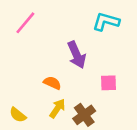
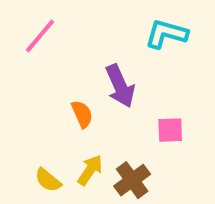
orange semicircle: (52, 83) -> (82, 114), moved, turned 42
yellow semicircle: (18, 115) -> (48, 180), moved

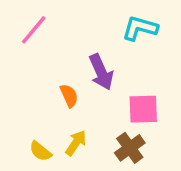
pink square: (170, 130) -> (143, 109), size x1.4
brown cross: (132, 180) -> (130, 148), moved

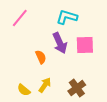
cyan L-shape: (140, 28) -> (67, 17), moved
pink square: (143, 109) -> (85, 45), moved

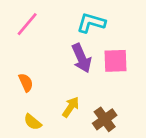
orange semicircle: (41, 57) -> (26, 83), moved
yellow arrow: (45, 85) -> (71, 107), moved

